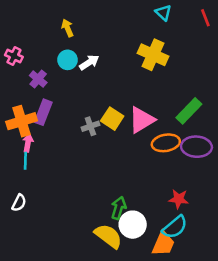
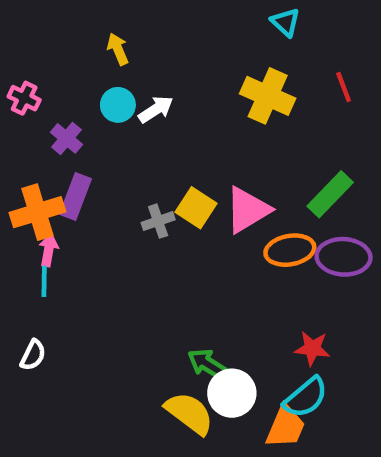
red line: (205, 18) -> (344, 87), moved
green arrow: (119, 208) -> (207, 364), turned -75

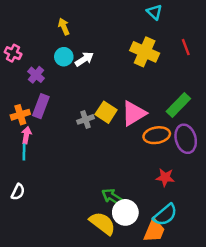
orange cross: (37, 212) -> (20, 115), size x0.7
purple ellipse: (344, 257) -> (186, 139), turned 72
red star: (312, 348) -> (165, 177), moved

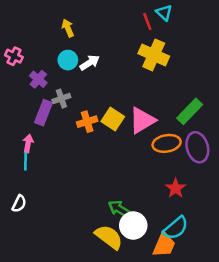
red line: (186, 47) -> (147, 22), moved
orange cross: (20, 115) -> (87, 122), moved
gray cross: (85, 119) -> (61, 99), moved
red star: (165, 177) -> (176, 188), turned 30

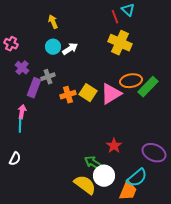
purple cross: (38, 79) -> (22, 68), moved
orange ellipse: (167, 143) -> (131, 81), moved
purple ellipse: (197, 147) -> (154, 153), moved, turned -50
red star: (176, 188) -> (114, 146), moved

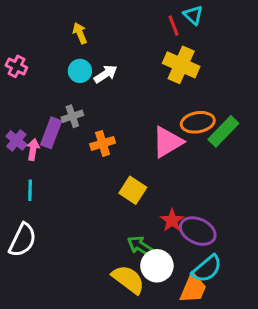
purple cross: (22, 68) -> (16, 140), moved
yellow square: (88, 93) -> (133, 190), moved
pink arrow: (22, 112) -> (33, 149), moved
purple ellipse: (154, 153) -> (198, 231), moved
white semicircle: (15, 159) -> (23, 240), size x1.6

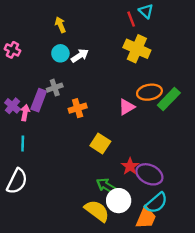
pink triangle: (168, 142) -> (127, 107), size x0.7

